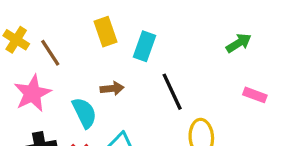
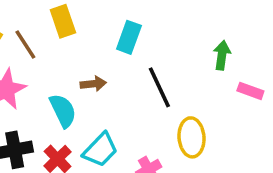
yellow rectangle: (106, 32) -> (63, 21), moved
green arrow: (239, 43) -> (222, 55), moved, turned -50

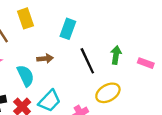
green arrow: (222, 55) -> (116, 55), moved
yellow ellipse: (192, 137) -> (108, 93), turned 65

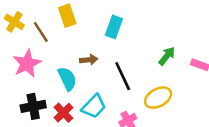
green arrow: (116, 55) -> (167, 56), turned 30
black line: (87, 61) -> (123, 76), moved

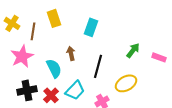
brown line: (41, 32) -> (33, 31), turned 42
brown arrow: (89, 60) -> (71, 53), turned -96
black line: (123, 76) -> (98, 66), turned 40

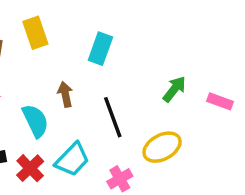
black line: (98, 66) -> (113, 117), turned -35

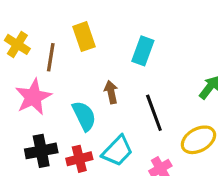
red cross: (30, 168) -> (79, 159), turned 30

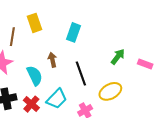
red cross: (79, 159) -> (31, 104), turned -35

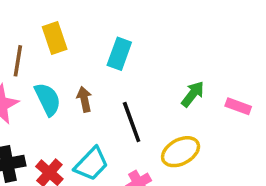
cyan semicircle: (35, 76) -> (48, 99), moved

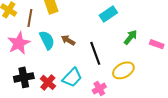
cyan rectangle: (119, 54) -> (108, 14), moved, turned 36
brown arrow: (84, 99) -> (68, 40), turned -48

